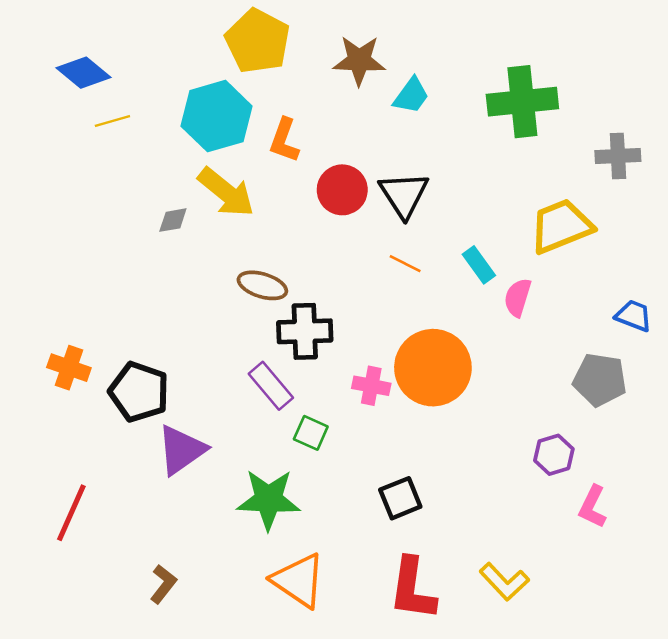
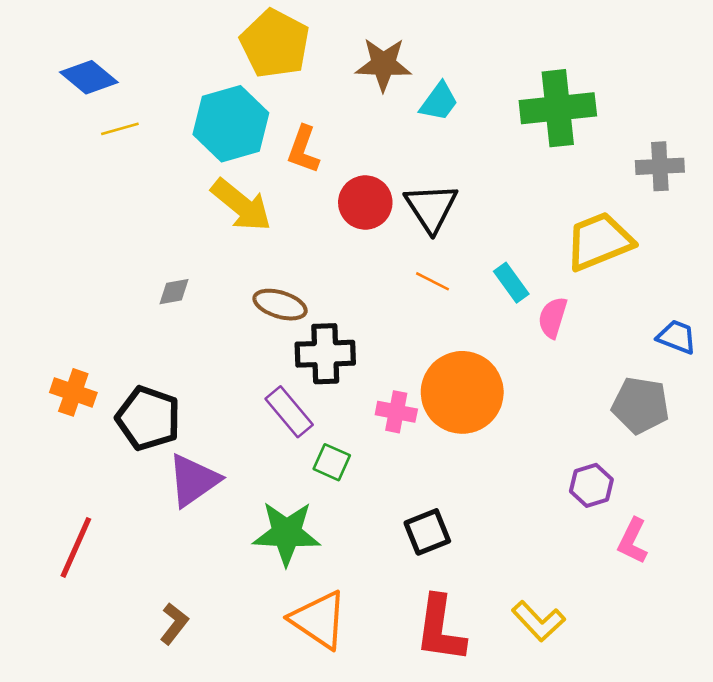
gray diamond: (173, 220) -> (174, 292), moved

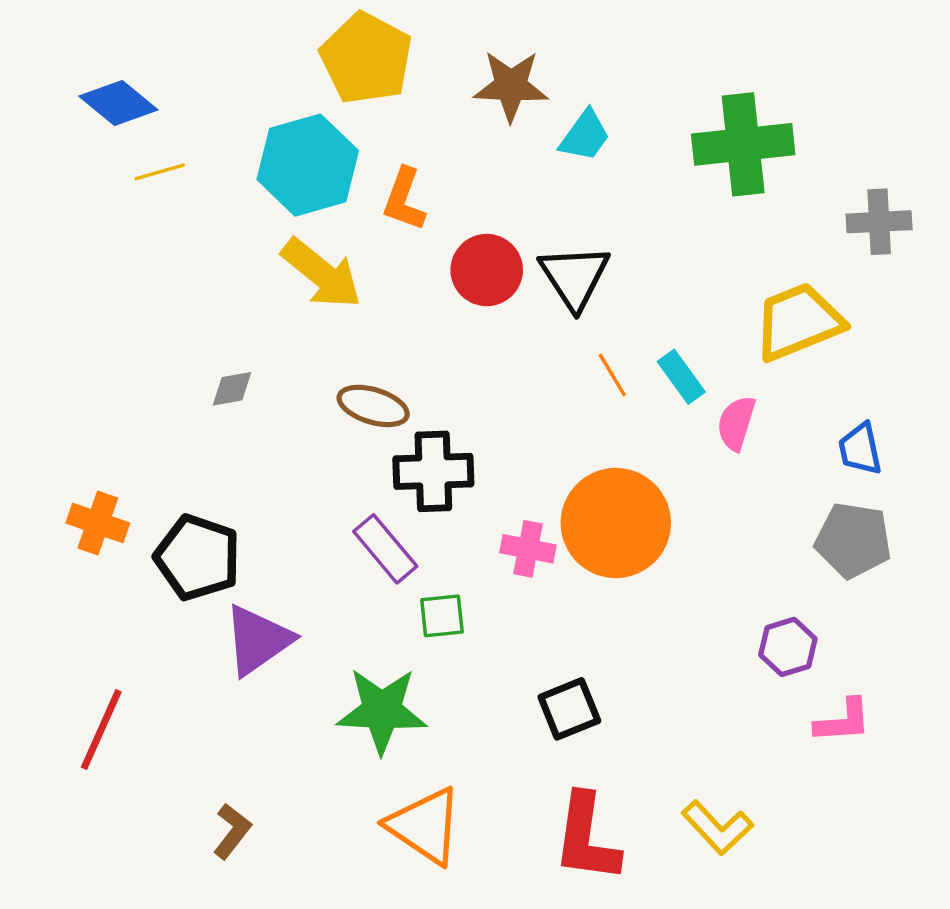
orange line: (432, 281) -> (612, 375), moved, turned 32
blue trapezoid: (677, 337) -> (860, 449), moved, turned -123
green square: (332, 462) -> (442, 616), turned -30
pink L-shape: (633, 541) -> (843, 721), turned -120

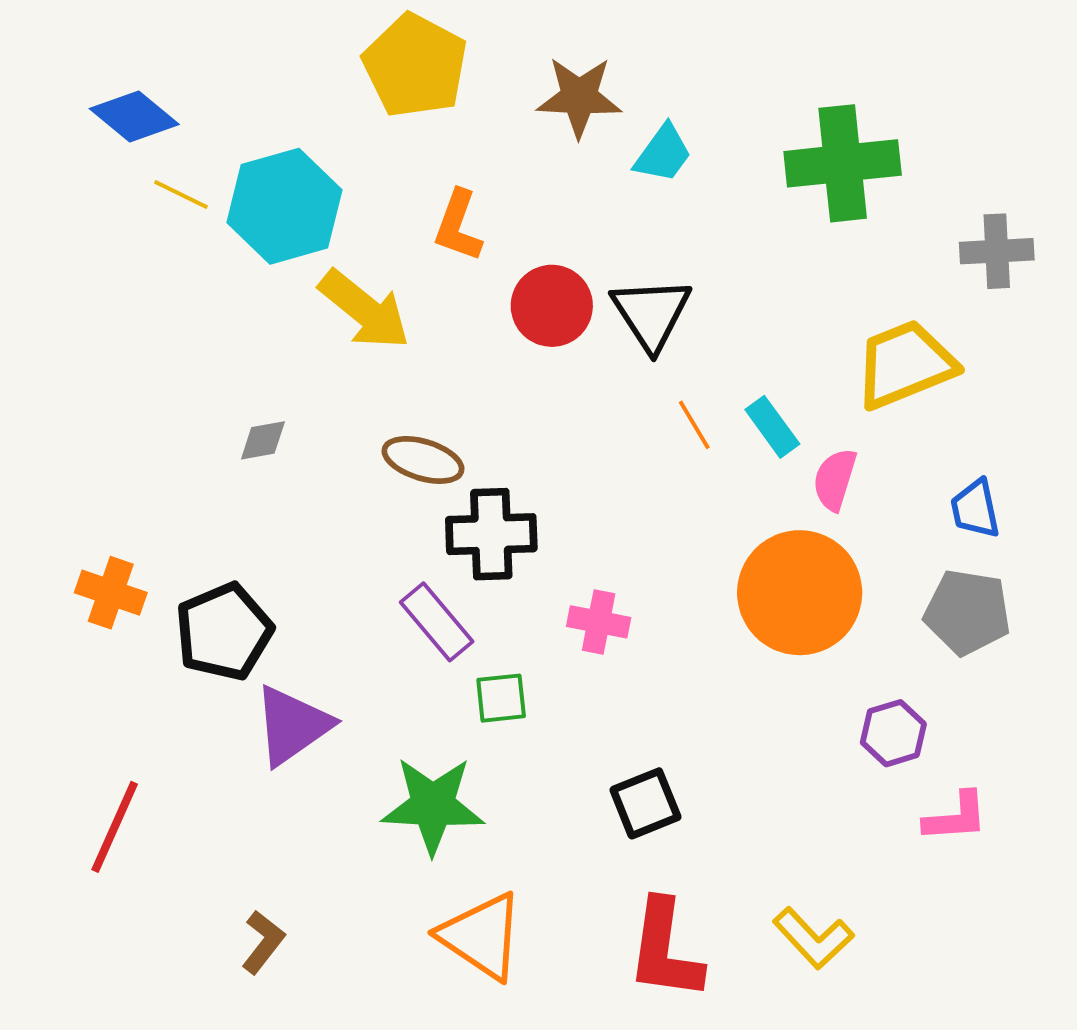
cyan hexagon: (308, 165) -> (284, 206), moved
yellow line: (160, 172) -> (181, 195), turned 42
orange circle: (616, 523) -> (800, 593), moved
black pentagon: (198, 557) -> (224, 632), turned 30

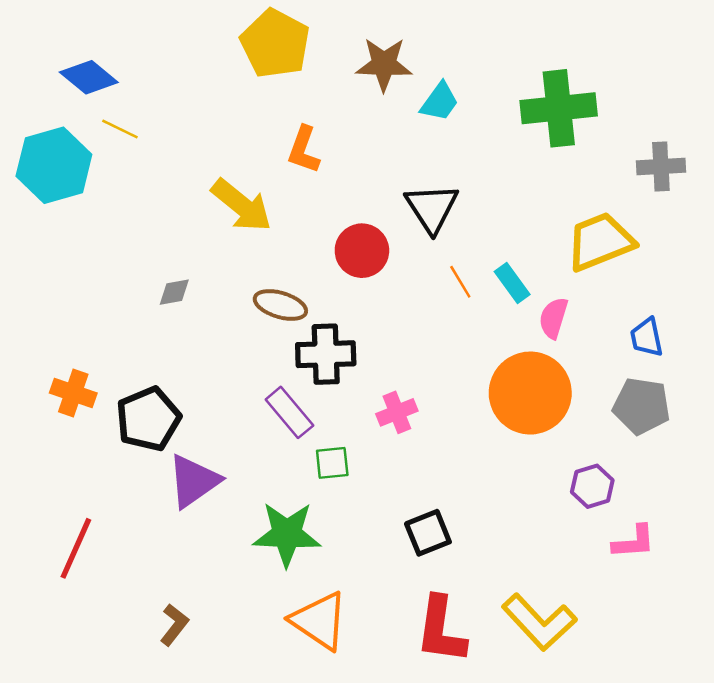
cyan hexagon: (284, 206) -> (54, 165), moved
red circle: (552, 306) -> (362, 251), moved
pink cross: (599, 622) -> (397, 412), turned -33
yellow L-shape: (813, 938) -> (539, 622), size x1.4

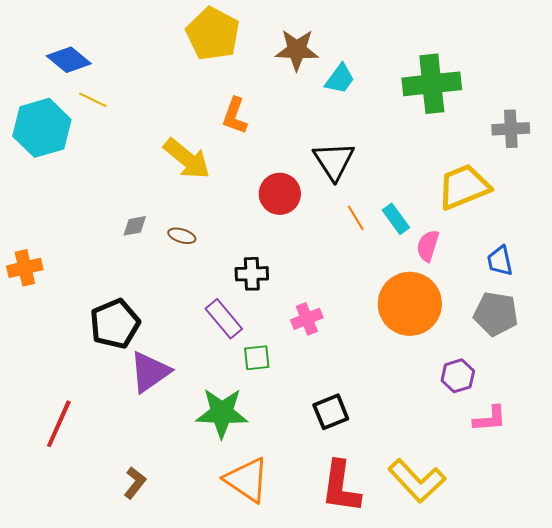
brown ellipse: (280, 305) -> (182, 236), moved, size x0.7
black cross: (326, 354) -> (252, 274), size x0.7
orange cross: (73, 393) -> (25, 268), moved, turned -32

